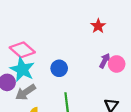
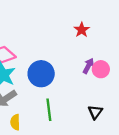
blue circle: (59, 68) -> (41, 74), size x1.5

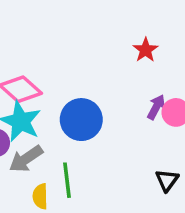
green line: (49, 110) -> (67, 180), moved

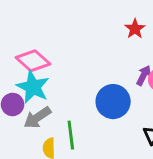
blue circle: (81, 120) -> (113, 102), moved

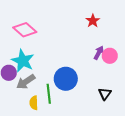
pink diamond: (33, 61) -> (25, 30), moved
blue circle: (113, 102) -> (66, 79), moved

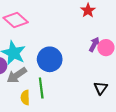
blue circle: (66, 79) -> (50, 59), moved

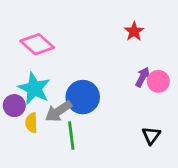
gray arrow: (17, 75) -> (58, 111), moved
yellow semicircle: (25, 98) -> (31, 123), moved

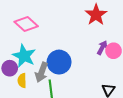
red star: (134, 31) -> (96, 15), size x1.5
gray arrow: (58, 111) -> (42, 72), turned -36

